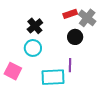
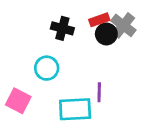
black cross: (35, 26) -> (62, 28), moved, turned -35
black circle: (75, 37) -> (106, 34), moved

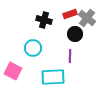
black circle: (106, 34) -> (75, 34), moved
purple line: (99, 92) -> (70, 56), moved

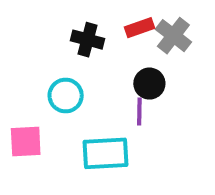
black circle: (75, 34) -> (149, 84), moved
pink square: (13, 71) -> (26, 141), turned -30

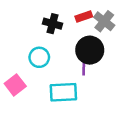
black circle: (149, 84) -> (90, 50), size x1.5
pink square: (26, 141) -> (15, 85), turned -35

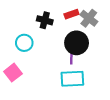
cyan circle: (39, 57) -> (24, 43), moved
cyan rectangle: (63, 92) -> (72, 79), moved

